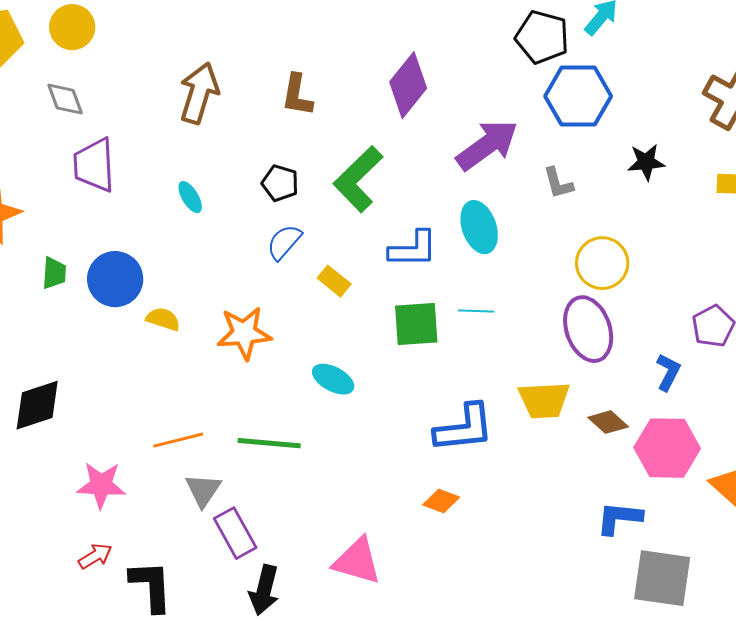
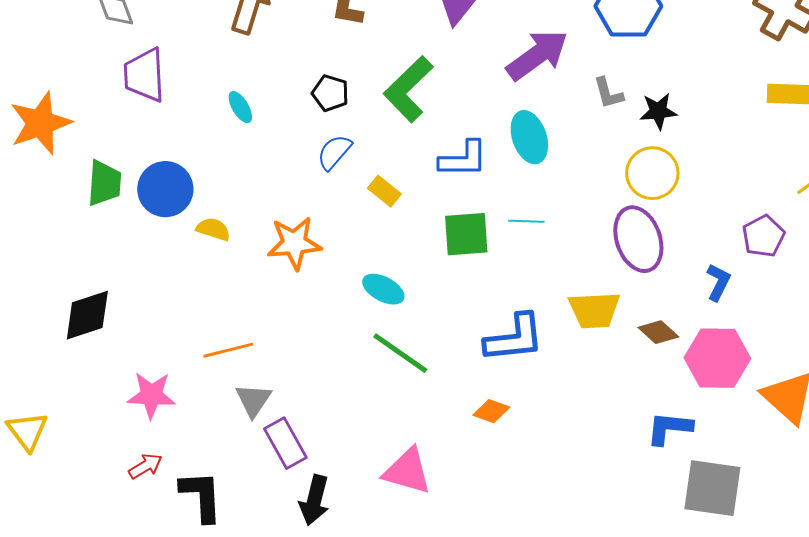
black star: (646, 162) -> (658, 111), moved
green trapezoid: (54, 273) -> (104, 183), size x1.4
green line: (269, 443) -> (400, 353), moved, turned 30

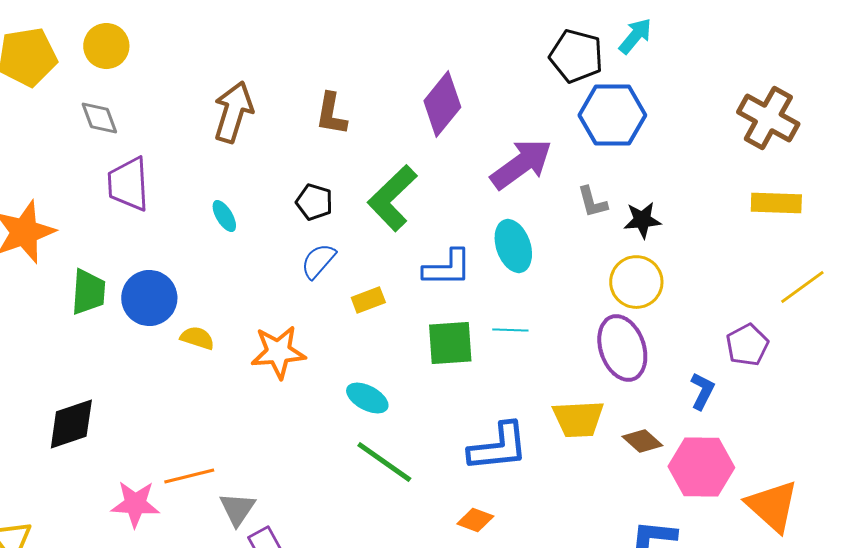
yellow rectangle: (384, 191) -> (368, 300), turned -60
orange line: (228, 350) -> (189, 476), moved

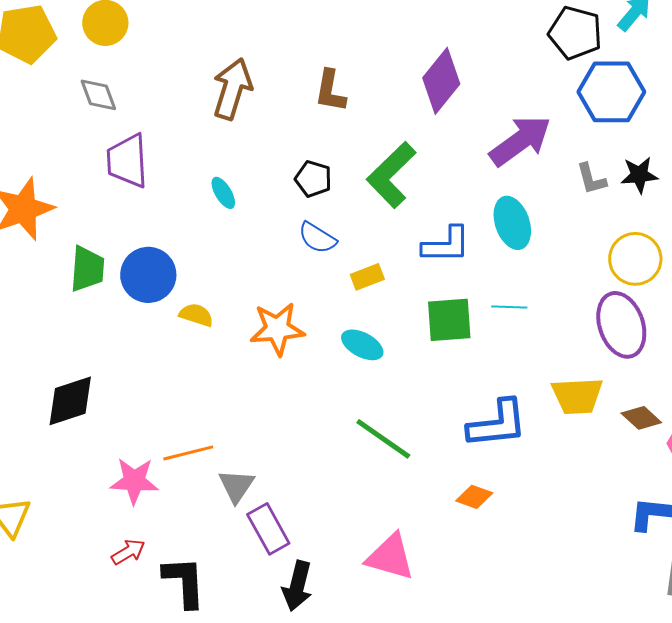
black star: (642, 220) -> (639, 175), moved
blue semicircle: (318, 261) -> (317, 238), turned -99
cyan ellipse: (367, 398) -> (362, 345), moved

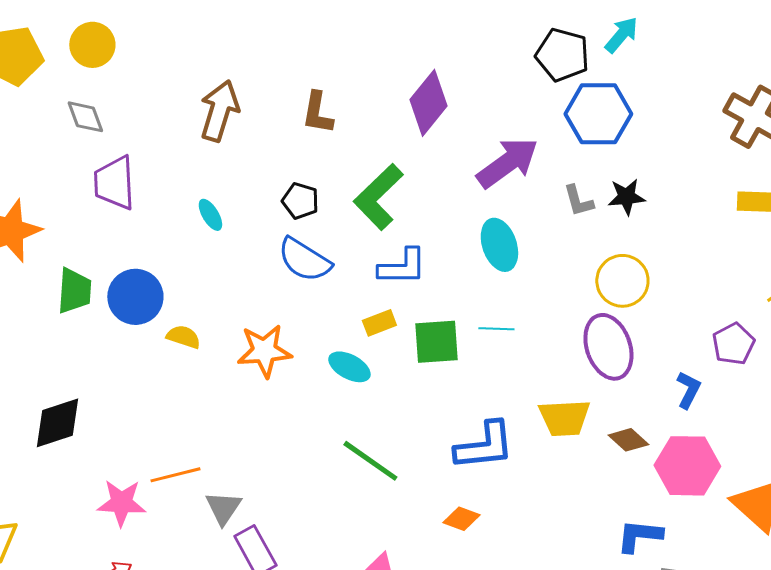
blue semicircle: (317, 238) -> (304, 260), size x1.4
blue L-shape: (446, 245) -> (402, 267), moved
yellow rectangle: (367, 277) -> (379, 323), moved

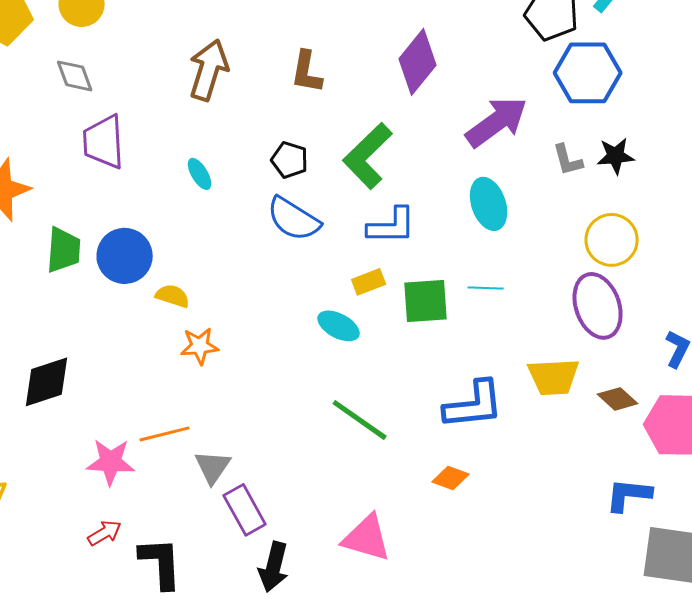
orange star: (264, 351) -> (200, 346), moved, size x0.7

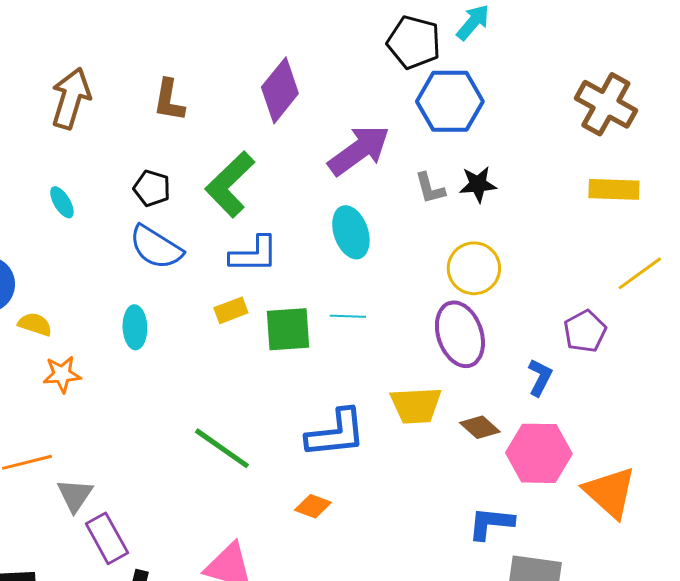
cyan ellipse: (339, 326) -> (135, 327), moved, turned 60

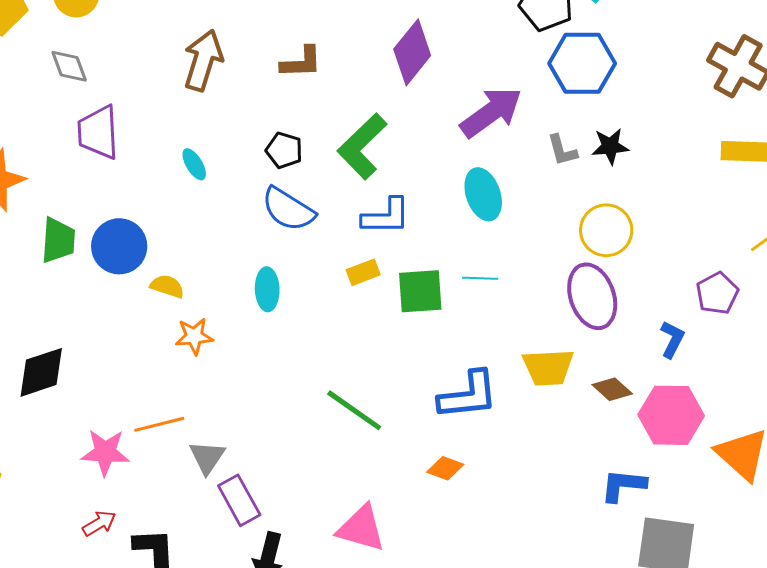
brown L-shape: (169, 100) -> (301, 62), turned -102

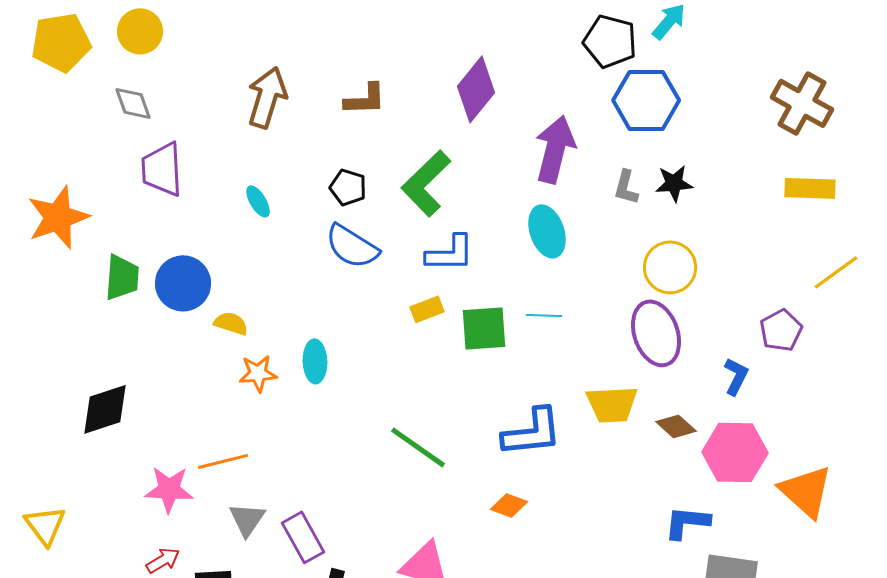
purple arrow: (491, 112) -> (555, 149), turned -40
gray L-shape: (562, 150) -> (626, 187), turned 30
cyan ellipse: (267, 289) -> (315, 361), moved
gray triangle: (207, 457) -> (247, 519), moved

